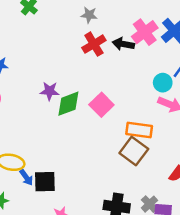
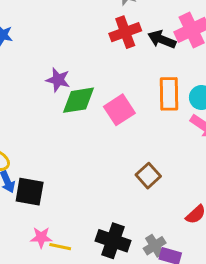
orange rectangle: (139, 130) -> (169, 94), moved, turned 70
brown square: (134, 151) -> (148, 176), size x0.7

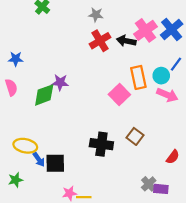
green diamond: (78, 100) -> (44, 95), moved
pink square: (119, 110) -> (119, 94), moved
black cross: (113, 241) -> (101, 144), moved

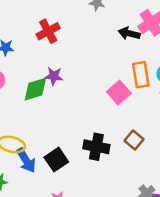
red cross: (100, 41) -> (48, 31), moved
blue arrow: (39, 159) -> (26, 160), size x1.5
black square: (55, 163) -> (56, 160), moved, turned -36

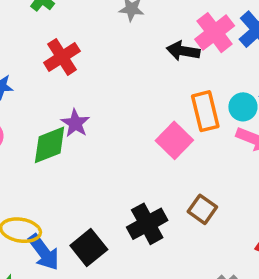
purple star: (54, 76) -> (75, 123), turned 30
black cross: (96, 147) -> (147, 224), turned -35

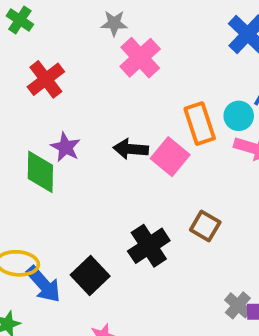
pink cross: (215, 33) -> (140, 58), moved
black arrow: (183, 51) -> (131, 149), moved
green diamond: (50, 145) -> (40, 172), turned -63

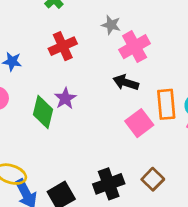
gray star: (114, 23) -> (111, 25), moved
black arrow: (131, 149) -> (126, 83), moved

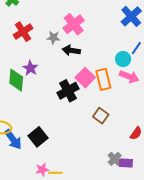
gray star: (111, 25) -> (53, 38), moved
orange rectangle: (166, 104) -> (103, 79), moved
black cross: (109, 184) -> (68, 91), moved

